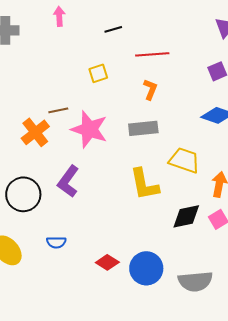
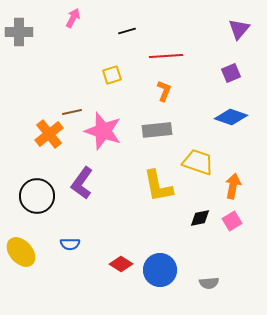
pink arrow: (59, 16) -> (73, 18), turned 30
black diamond: (186, 216) -> (200, 218), size x0.7
gray semicircle: (195, 281) -> (209, 283), size x0.6

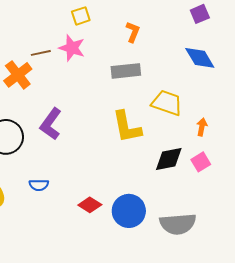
blue diamond: (231, 117) -> (200, 58), turned 40
pink star: (103, 131) -> (72, 48), moved, size x0.7
orange arrow: (233, 186) -> (202, 127), size x0.7
black diamond: (200, 218) -> (169, 159), size x1.4
gray semicircle: (209, 283) -> (178, 224), size x1.8

